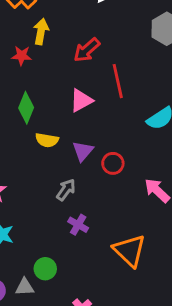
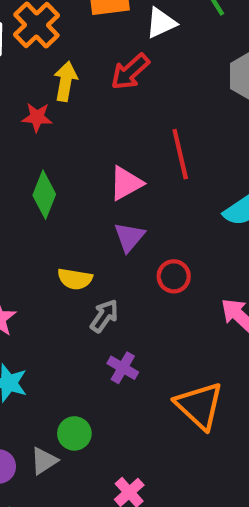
red arrow: (87, 50) -> (130, 72), moved
yellow semicircle: (47, 140) -> (75, 279), moved
purple triangle: (83, 151) -> (129, 237), moved
gray triangle: (25, 287) -> (44, 461), turned -30

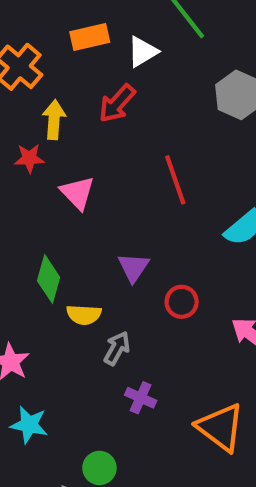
pink triangle: (126, 183) -> (78, 193), moved, turned -39
green diamond: (44, 195) -> (49, 279), moved

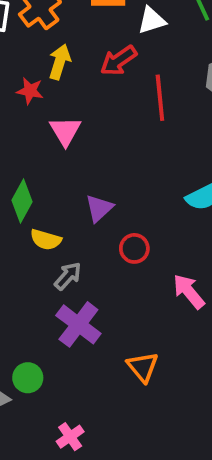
red line: (175, 180) -> (160, 98), moved
purple cross: (141, 398) -> (78, 324), size x1.6
orange triangle: (220, 427) -> (143, 367), size x0.7

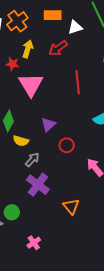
red line: (160, 98) -> (78, 82), moved
pink triangle: (65, 131) -> (31, 85), size x1.5

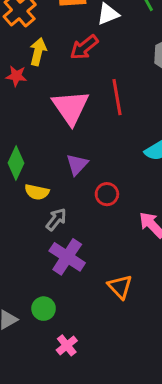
pink triangle: (31, 85) -> (71, 107), moved
green circle: (12, 212) -> (44, 309), moved

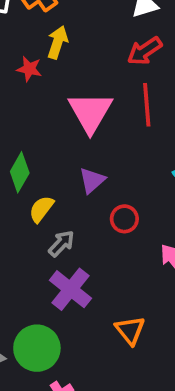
red arrow: (84, 47) -> (145, 51), moved
yellow semicircle: (37, 192) -> (41, 209), turned 110
green circle: (44, 309) -> (37, 348), size x1.6

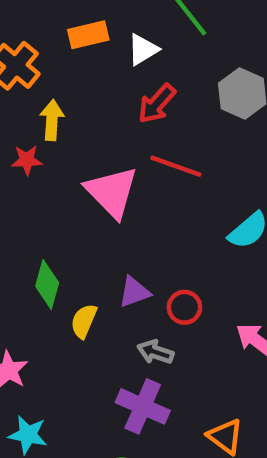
red line: (147, 105) -> (176, 166), turned -51
purple triangle: (92, 180) -> (134, 292), moved, turned 36
gray arrow: (61, 244) -> (155, 352), moved, turned -100

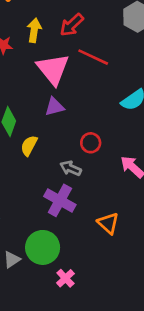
red arrow: (157, 104) -> (72, 25), moved
yellow arrow: (52, 120) -> (34, 30), moved
purple triangle: (134, 292) -> (54, 107), moved

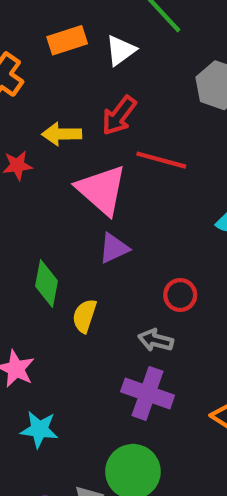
yellow arrow: (34, 30) -> (62, 134), turned -90

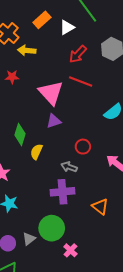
orange rectangle: (67, 40) -> (42, 20), turned -30
red arrow: (119, 116) -> (78, 54), moved
yellow arrow: (62, 134) -> (27, 50), moved
purple cross: (148, 393) -> (63, 192), turned -30

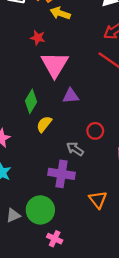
pink triangle: (51, 93) -> (55, 65), moved
pink cross: (70, 250) -> (55, 239), turned -32

